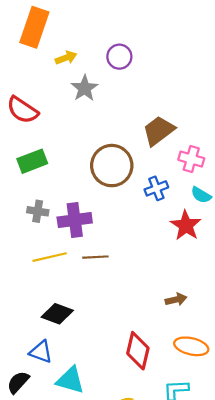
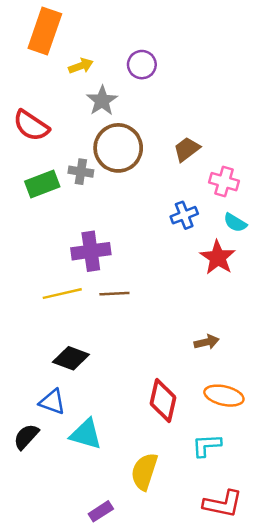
brown trapezoid: (159, 131) -> (187, 149), size x0.7
brown circle: (112, 166) -> (118, 148), moved
gray cross: (38, 211) -> (81, 172), moved

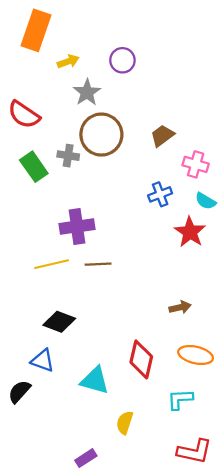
green rectangle: (42, 184) -> (34, 167), turned 76
cyan triangle: (86, 434) -> (95, 380), moved
yellow semicircle: (144, 471) -> (125, 423), size x0.7

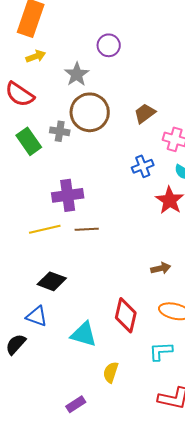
yellow arrow: (68, 61) -> (36, 56), moved

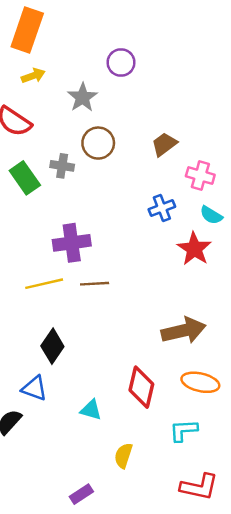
brown circle: (90, 112) -> (98, 143), size x0.7
brown arrow: (161, 268) -> (184, 331), size x1.8
black diamond: (52, 281) -> (52, 346), turned -76
cyan triangle: (84, 334) -> (91, 410), size x0.7

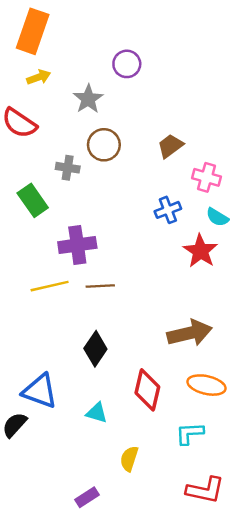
green rectangle: (25, 178) -> (33, 200), moved
black diamond: (52, 346) -> (95, 349), moved
blue triangle: (34, 388) -> (40, 391), size x1.4

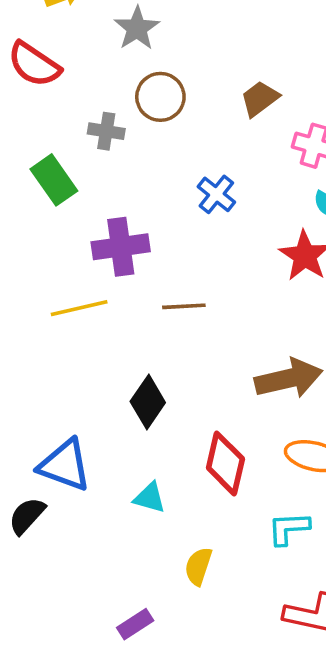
blue cross: (168, 210) -> (216, 194), moved, turned -30
brown line: (100, 286) -> (184, 306), moved

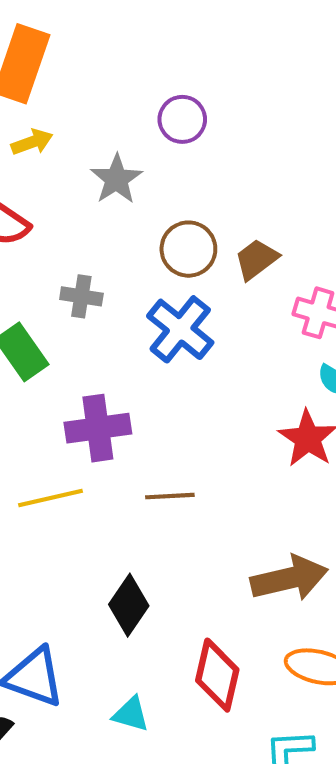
brown circle: (160, 97) -> (188, 249), moved
blue cross: (216, 194) -> (180, 329), moved, size x1.5

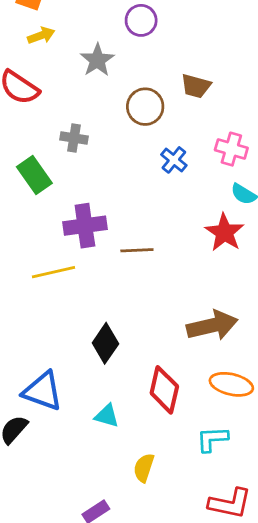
brown trapezoid: (256, 259) -> (196, 86), moved, turned -128
blue cross: (180, 329) -> (174, 160), moved, size x0.6
brown line: (170, 496) -> (137, 250), moved

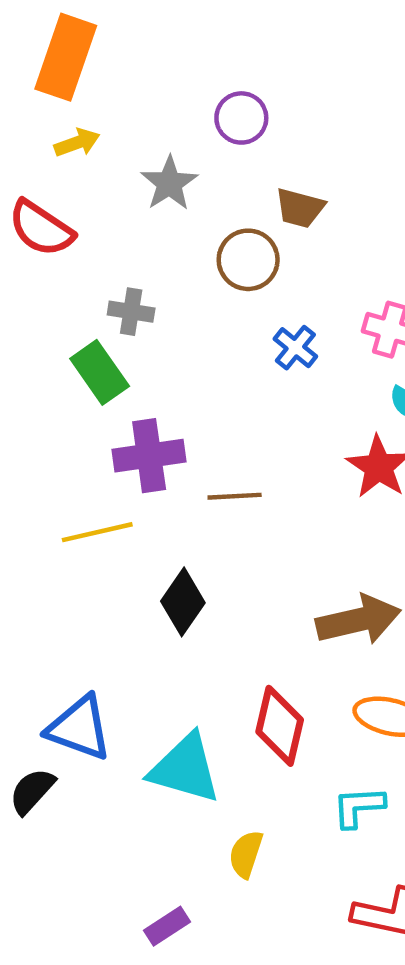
brown trapezoid: (196, 86) -> (300, 208), moved
green rectangle: (34, 175) -> (100, 372), moved
black diamond: (105, 343) -> (183, 602), moved
cyan triangle: (107, 416) -> (185, 769), size x1.8

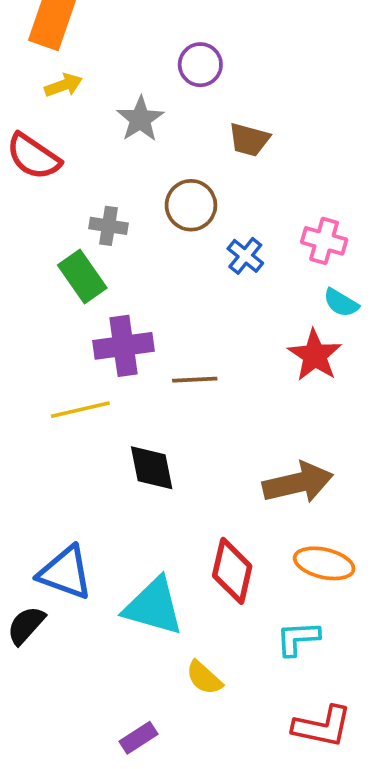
brown circle: (248, 260) -> (191, 205), moved
black diamond: (183, 602) -> (152, 468), turned -46
yellow semicircle: (246, 854) -> (204, 678), turned -66

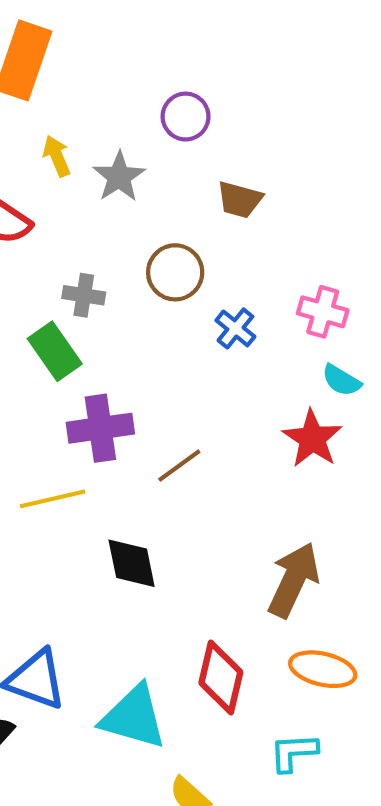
yellow arrow: (63, 85) -> (57, 156), moved, turned -93
brown line: (195, 380) -> (179, 466), turned -33
brown arrow: (298, 483) -> (294, 580), turned -52

